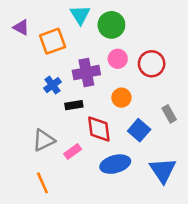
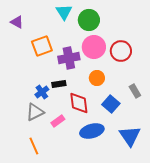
orange square: (53, 41) -> (42, 46), moved
pink circle: (118, 59) -> (94, 47), size x1.5
blue cross: (53, 85) -> (42, 92), moved

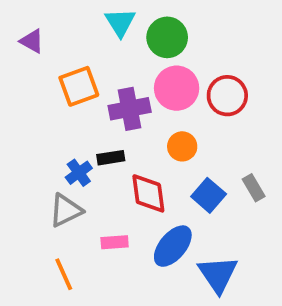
gray rectangle: (135, 91) -> (254, 188), moved
pink rectangle: (58, 121) -> (115, 242), moved, turned 32
blue ellipse: (92, 131) -> (173, 246), turned -35
blue triangle: (130, 136) -> (218, 274), moved

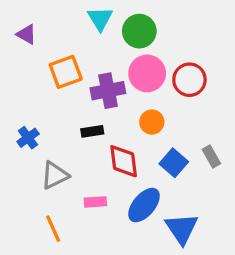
blue cross: (79, 173) -> (28, 138), moved

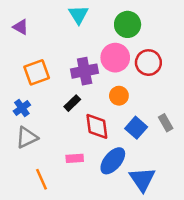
green circle: (139, 31) -> (128, 24), moved
orange square: (66, 72) -> (37, 72), moved
black rectangle: (92, 131) -> (72, 103), turned -35
gray triangle: (55, 175) -> (27, 137), moved

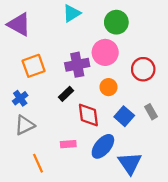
cyan triangle: (78, 15) -> (72, 13), turned 30
purple triangle: (21, 27) -> (19, 24), size x1.6
red circle: (148, 63) -> (143, 69), moved

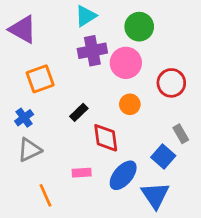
purple cross: (77, 65) -> (92, 51), moved
blue square: (124, 116) -> (163, 157), moved

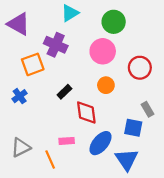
purple cross: (92, 51) -> (56, 45), moved, turned 35
gray triangle: (29, 150) -> (21, 147), moved
blue square: (163, 157) -> (133, 128), turned -30
orange line: (45, 195) -> (50, 159), moved

